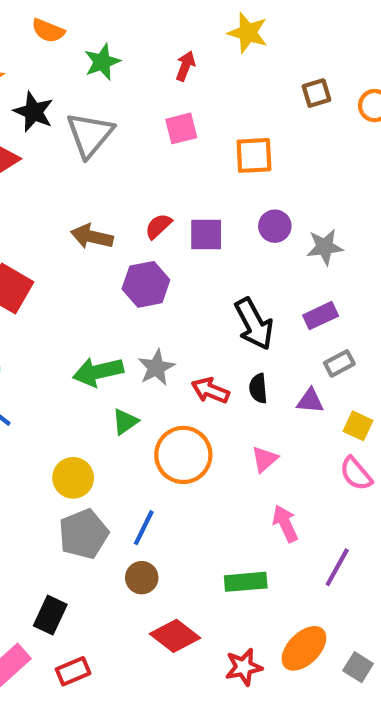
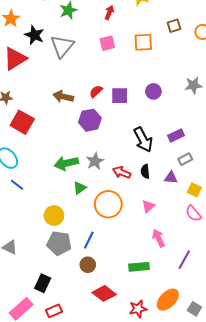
orange square: (254, 155) -> (143, 42), moved
gray star: (325, 247) -> (193, 85), moved
gray pentagon: (83, 534) -> (59, 243), turned 30

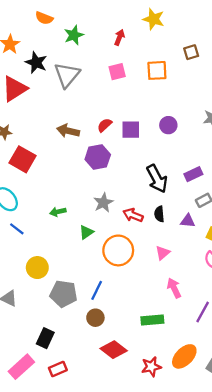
green arrow: (66, 163) -> (58, 212), moved, size x0.6
yellow circle: (54, 216) -> (37, 268), moved

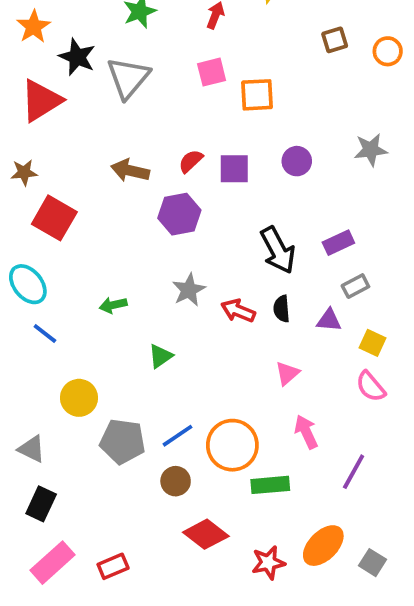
orange square: (157, 70) -> (257, 95), moved
green triangle: (86, 232) -> (160, 356), moved
orange circle: (118, 250) -> (232, 445), moved
blue line: (97, 290) -> (177, 436), turned 30
black rectangle: (45, 338) -> (41, 504), moved

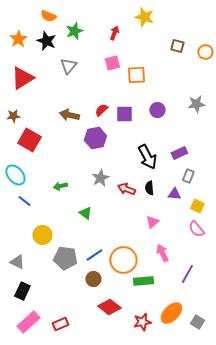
brown square: (335, 40) -> (177, 46), turned 32
black star: (77, 57) -> (46, 41), moved
gray triangle: (128, 78) -> (68, 66), size x0.7
gray rectangle: (355, 286) -> (188, 176), turned -40
green triangle: (160, 356) -> (85, 213), turned -48

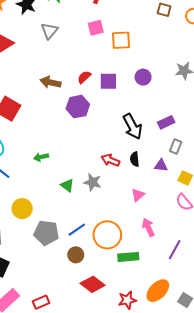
gray star: (100, 178) -> (93, 182), moved, turned -30

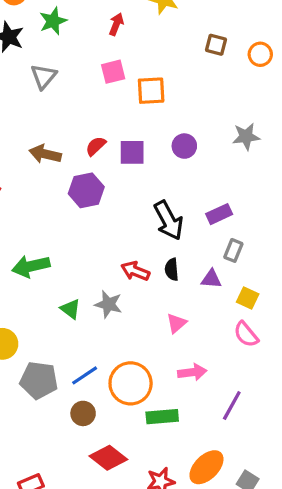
green arrow: (41, 157) -> (31, 266), size x1.6
pink arrow: (148, 227) -> (192, 372), turned 108

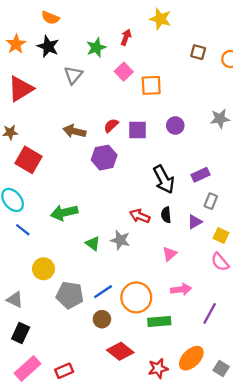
green star: (53, 21) -> (96, 48), moved
pink square: (113, 72) -> (124, 72), turned -30
purple triangle: (211, 279) -> (195, 222), turned -35

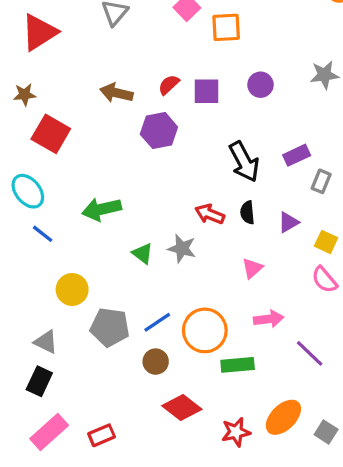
gray rectangle: (211, 201) -> (321, 181), moved
gray triangle: (15, 300) -> (46, 342), moved
purple line: (210, 313) -> (310, 353), turned -75

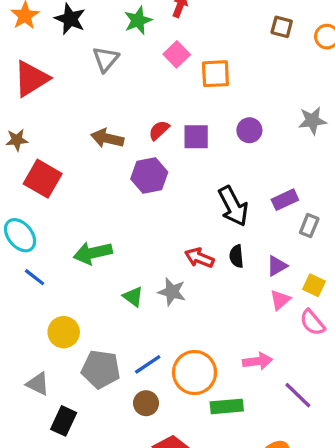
pink triangle: (252, 268) -> (280, 300), moved
black rectangle: (39, 381) -> (64, 421), moved

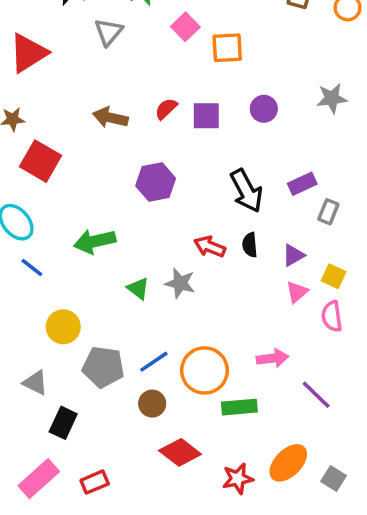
purple hexagon: (149, 175) -> (156, 182), moved
pink semicircle: (312, 322) -> (332, 316), turned 32

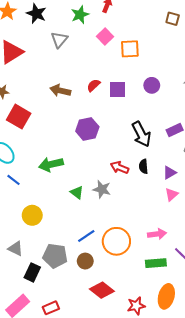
gray pentagon: (103, 367) -> (55, 256), moved
green rectangle: (239, 407) -> (156, 263), moved
orange ellipse: (288, 463) -> (166, 296), turned -30

